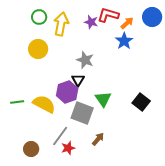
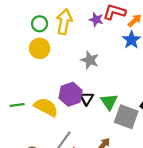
green circle: (39, 17) -> (40, 24), moved
black triangle: (78, 80) -> (87, 99), moved
gray square: (82, 113) -> (126, 117), moved

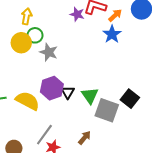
yellow arrow: (64, 22) -> (27, 16), moved, size x0.7
green circle: (40, 24) -> (35, 35), moved
gray star: (90, 60) -> (49, 52), moved

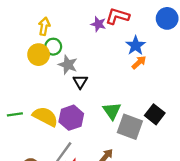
orange arrow: (115, 15) -> (139, 62), moved
purple hexagon: (52, 88) -> (71, 118), moved
black triangle: (68, 92) -> (80, 82), moved

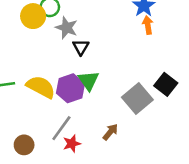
orange arrow: (139, 62) -> (148, 25), turned -56
green triangle: (112, 111) -> (88, 80), moved
gray square: (130, 127) -> (137, 99), turned 30

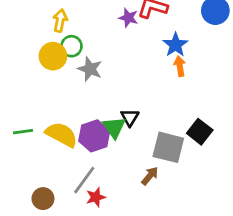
black triangle: (81, 47) -> (130, 117), moved
gray square: (137, 99) -> (168, 147), turned -36
brown arrow: (110, 132) -> (150, 176), moved

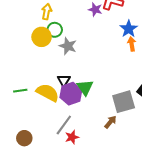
black triangle: (130, 117) -> (64, 80), moved
gray square: (168, 147) -> (124, 102), turned -30
brown circle: (43, 199) -> (24, 138), moved

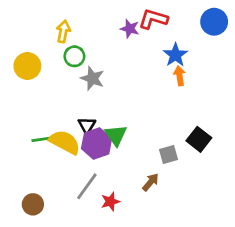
yellow circle: (42, 37) -> (27, 66), moved
green line: (20, 91) -> (41, 139), moved
gray square: (124, 102) -> (168, 155), size x0.6
red star: (72, 137) -> (110, 202), moved

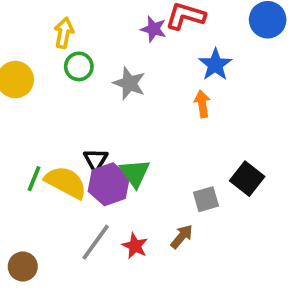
orange arrow: (180, 76) -> (202, 104), moved
gray star: (92, 78) -> (129, 83), moved
green line: (41, 139) -> (34, 179), turned -60
red star: (110, 202) -> (135, 246), moved, turned -30

